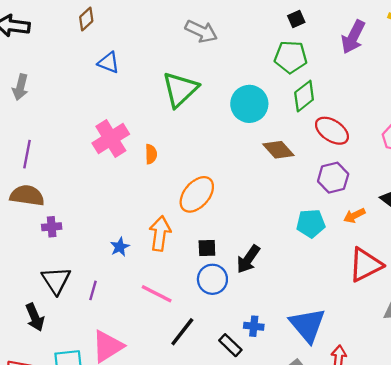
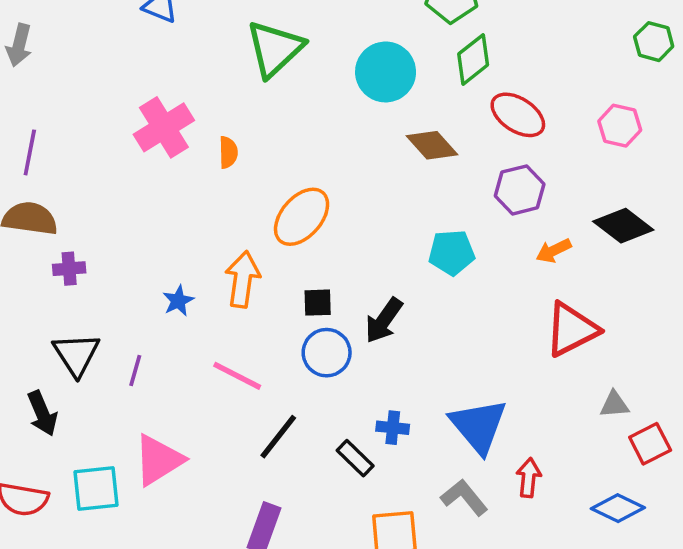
cyan pentagon: (311, 223) -> (452, 253), moved

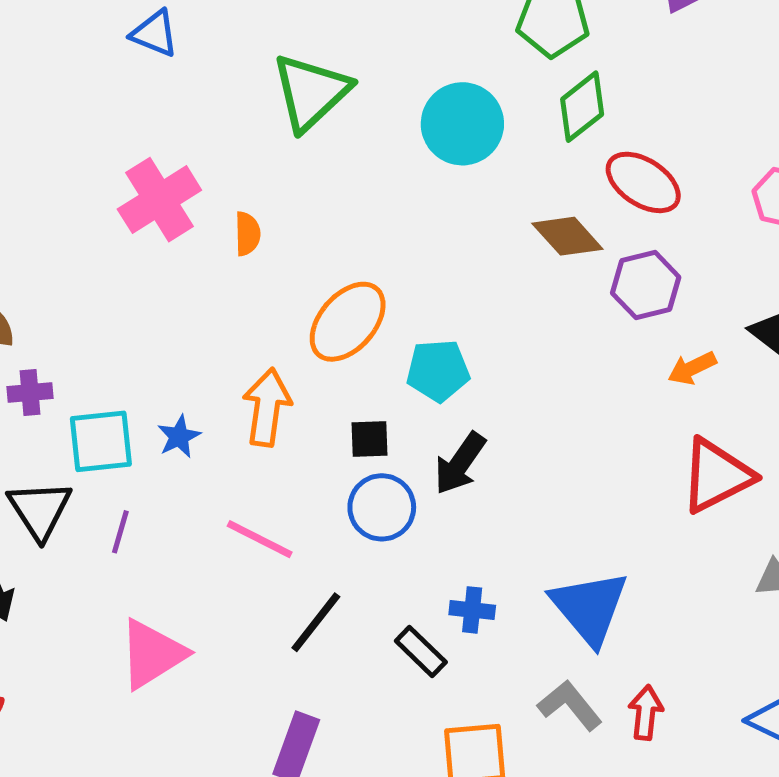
brown diamond: (432, 145) -> (567, 236), moved
cyan pentagon: (452, 253) -> (438, 371), moved
red arrow: (529, 478) -> (646, 713), moved
cyan square: (96, 488) -> (101, 441), moved

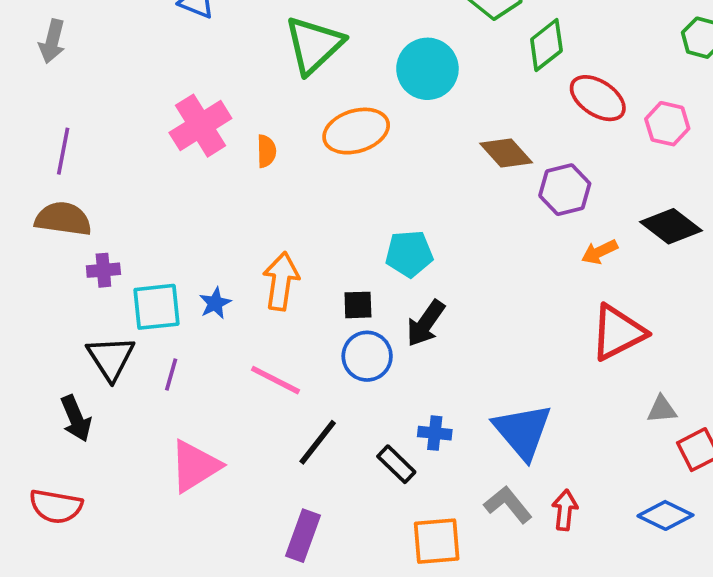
green diamond: (582, 107) -> (546, 45), moved
red ellipse: (643, 182) -> (598, 98), moved
orange ellipse: (348, 322) -> (356, 131), moved, turned 32

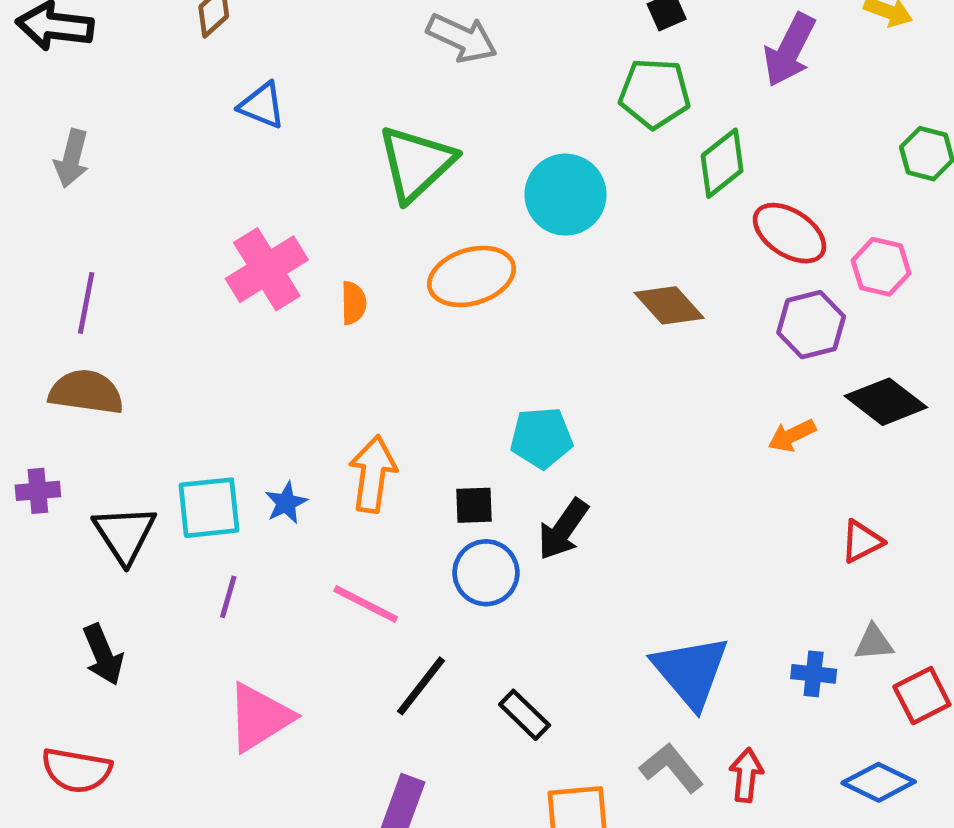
purple hexagon: (565, 190) -> (811, 325), moved
purple cross: (103, 270) -> (38, 491), moved
red triangle: (618, 332) -> (862, 541), moved, size x0.6
black triangle: (111, 358) -> (125, 534), moved
blue cross: (435, 433) -> (814, 674), moved

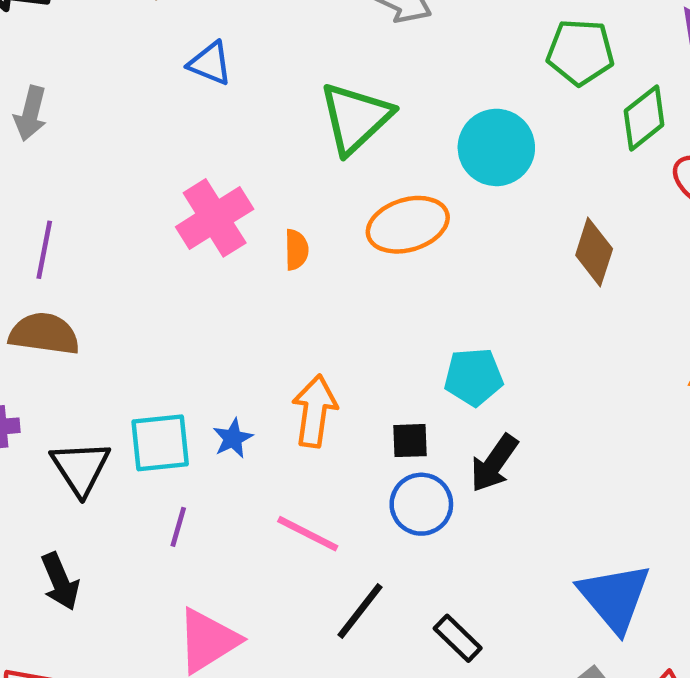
brown diamond: (669, 305) -> (594, 252), turned 60

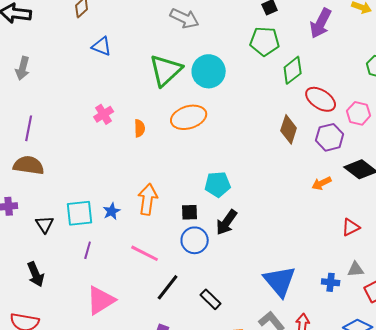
cyan circle: (496, 147) -> (209, 71), moved
pink cross: (215, 218) -> (104, 114), size x0.6
brown diamond: (594, 252) -> (289, 129), moved
black triangle: (81, 468) -> (45, 224), size x0.7

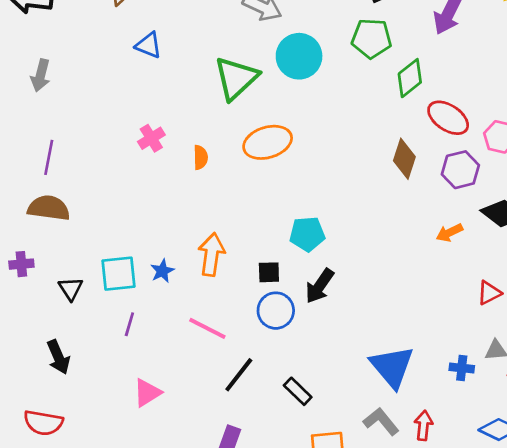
cyan circle: (209, 71) -> (299, 56), moved
pink triangle: (101, 300) -> (147, 393), size x0.7

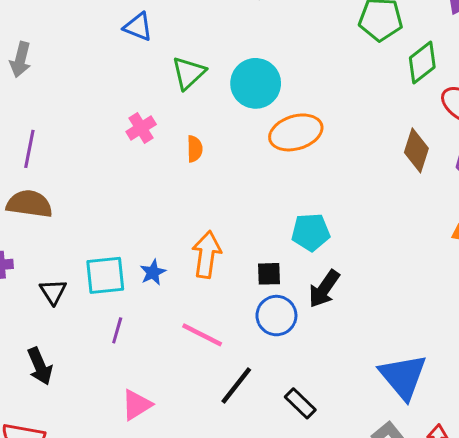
cyan circle: (299, 56) -> (256, 83), moved
green triangle: (236, 78) -> (189, 73), moved, size x0.7
orange ellipse: (268, 142) -> (296, 132), moved

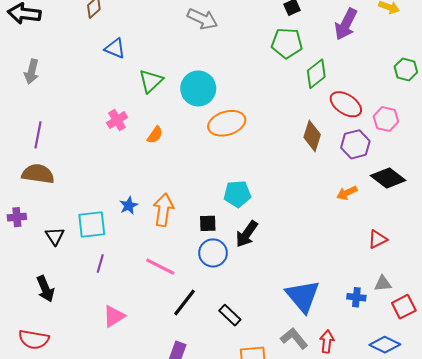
orange semicircle: (195, 149) -> (155, 135), turned 36
blue star: (153, 272) -> (129, 205), moved

